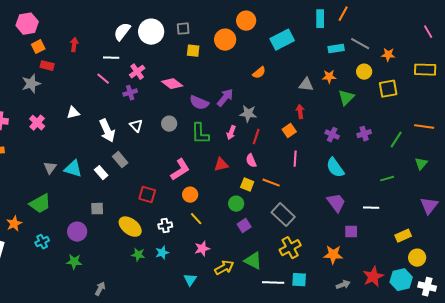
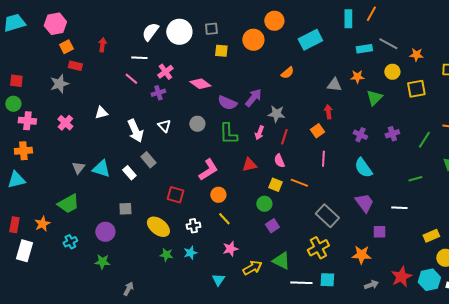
gray rectangle: (283, 215) -> (327, 216), moved

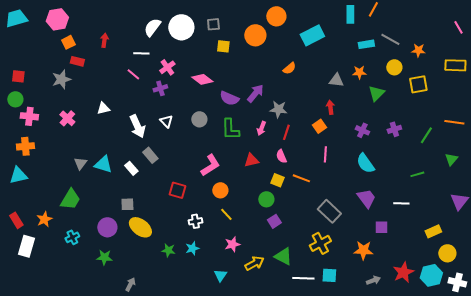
green trapezoid: (68, 204) -> (70, 199), turned -30
red rectangle: (14, 225) -> (16, 220), turned -42
yellow ellipse: (158, 227) -> (140, 227), moved

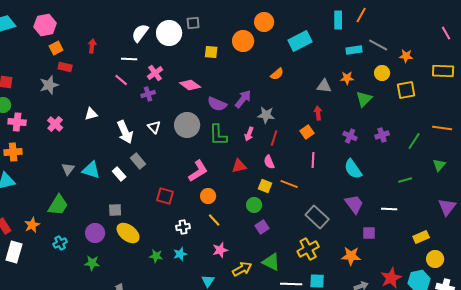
gray square: (213, 24) -> (193, 23), moved
gray circle: (199, 119) -> (187, 125), size x1.6

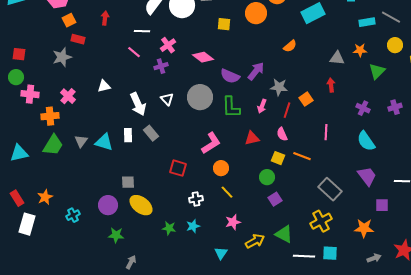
orange square: (307, 132) -> (306, 99), moved
orange cross: (13, 152) -> (50, 116), moved
white rectangle: (119, 174) -> (128, 135), moved, turned 40
green trapezoid: (58, 205) -> (53, 145), moved
green star: (92, 263) -> (116, 235), moved

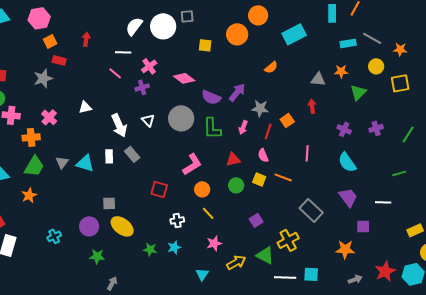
green circle: (267, 177) -> (236, 185), moved
orange star: (45, 197) -> (29, 195), moved
yellow cross: (321, 221) -> (288, 240), moved

